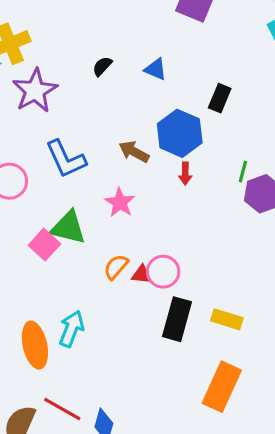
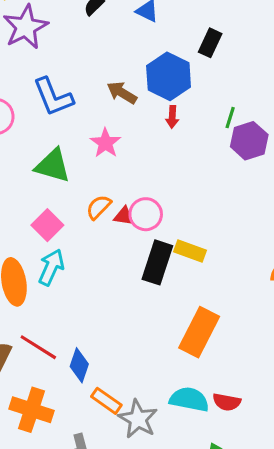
pink square: (44, 245) -> (47, 225), moved
yellow rectangle: (227, 319) -> (190, 251), moved

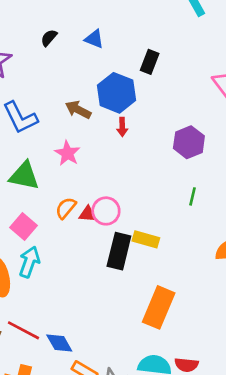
green line: (230, 118) -> (192, 196), moved
blue diamond: (79, 365) -> (59, 343), turned -44

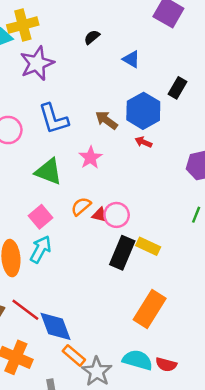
black semicircle: (49, 38) -> (92, 37), moved
red arrow: (122, 127) -> (143, 142), turned 105
blue diamond: (59, 343) -> (55, 326), size x1.4

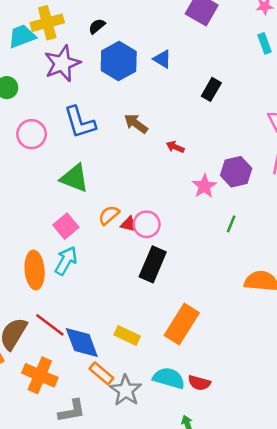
black semicircle: (92, 37) -> (97, 26), moved
blue hexagon: (143, 111) -> (119, 61), moved
pink star: (91, 158) -> (204, 186), moved
yellow rectangle: (148, 246) -> (127, 335), moved

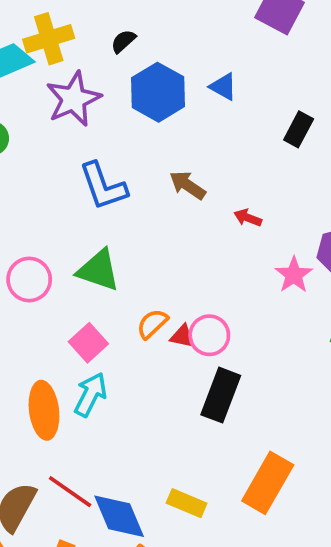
pink circle: (32, 134) -> (29, 279), moved

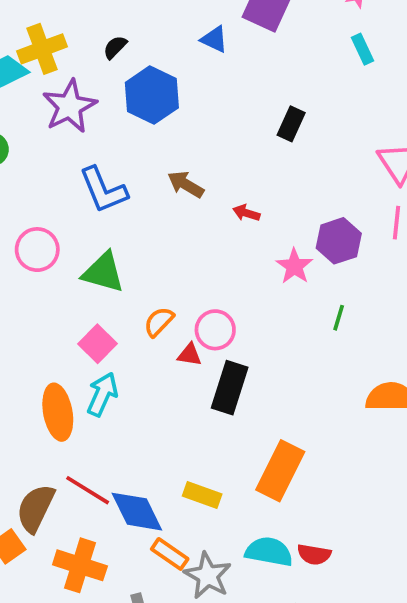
blue triangle: (223, 87) -> (214, 39), moved
pink circle: (29, 279) -> (37, 250), moved
red triangle: (182, 336) -> (190, 355), moved

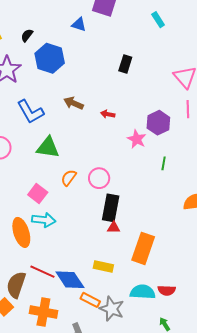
green triangle: (103, 272) -> (48, 147), moved
red triangle: (190, 355) -> (114, 228), moved
cyan arrow: (102, 394) -> (44, 220), turned 80

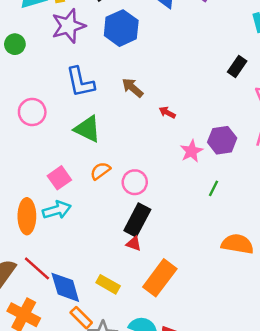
black rectangle: (125, 64) -> (237, 66), moved
cyan arrow: (44, 220) -> (57, 210), turned -40

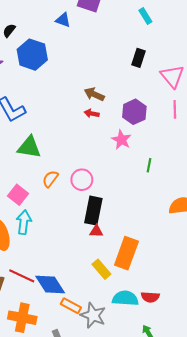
brown arrow: (132, 88) -> (94, 94), moved
purple hexagon: (222, 140) -> (134, 112), moved
cyan arrow: (57, 210) -> (24, 222), turned -50
yellow rectangle: (108, 284) -> (101, 269), moved, turned 36

